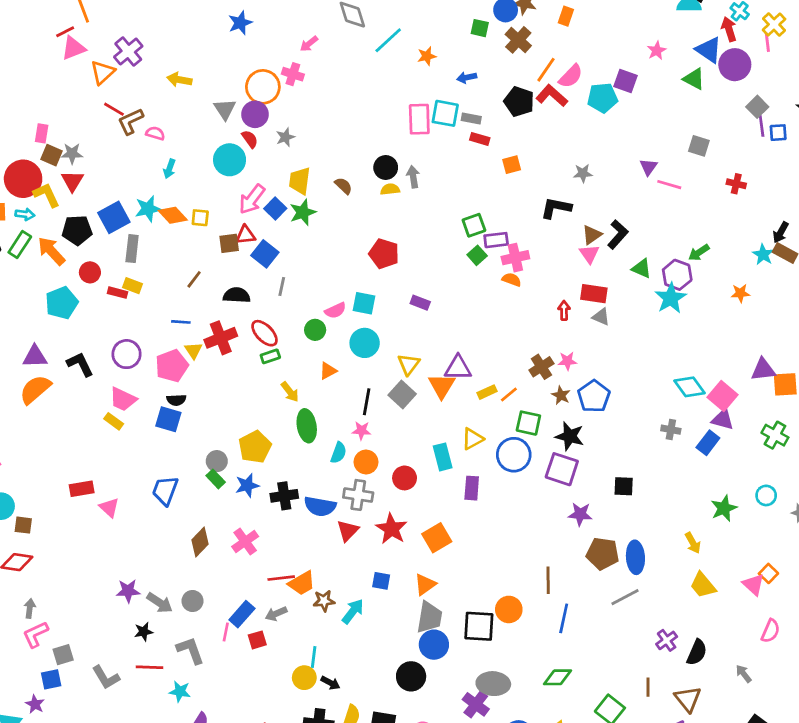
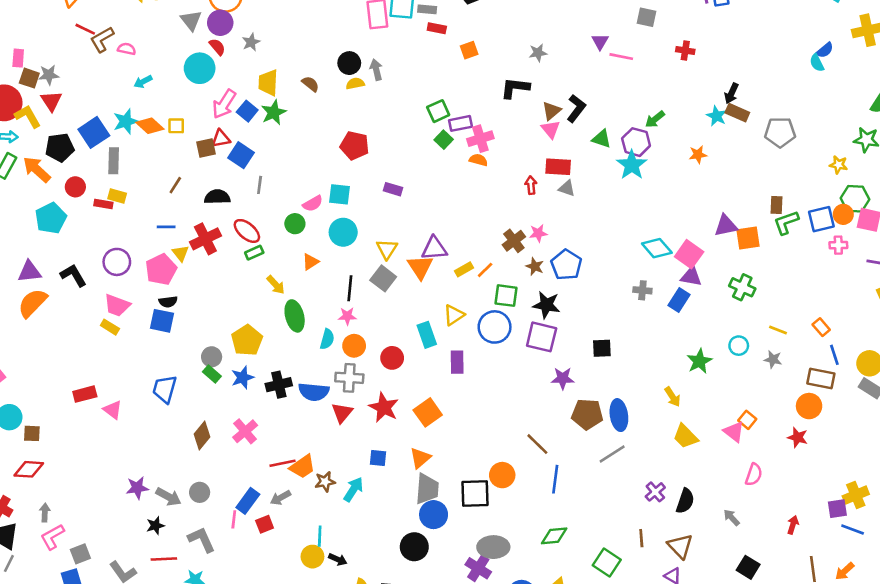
cyan arrow: (169, 169) -> (143, 82), turned 48
brown line: (548, 580) -> (537, 444), turned -40

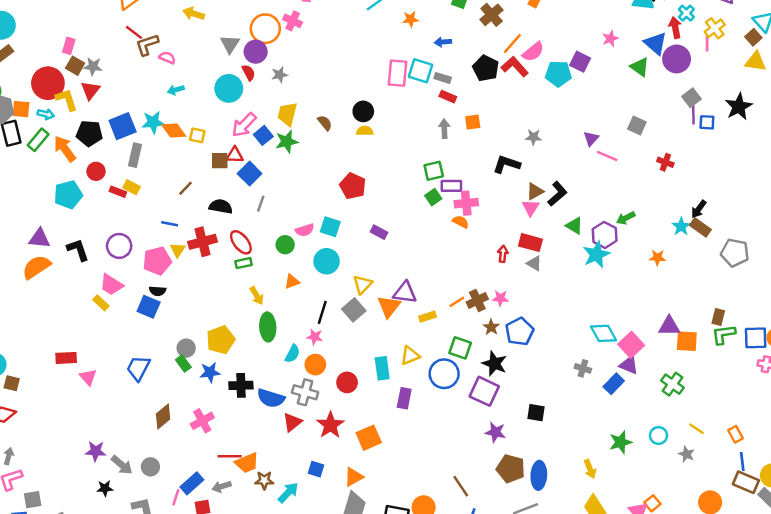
gray arrow: (376, 70) -> (444, 129), moved
orange line: (485, 270) -> (457, 302), moved
brown rectangle: (821, 379) -> (746, 482), moved

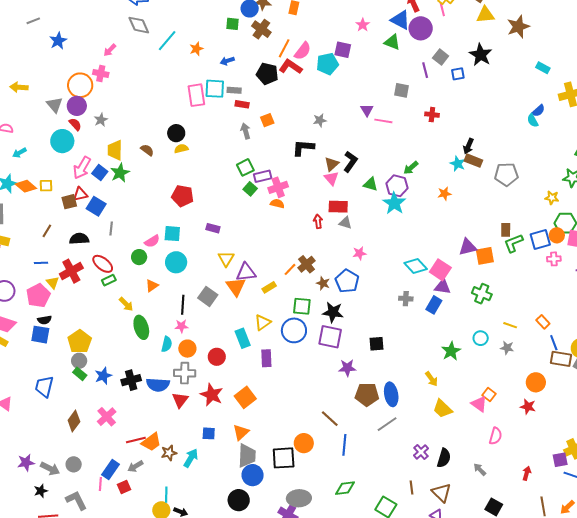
purple line: (693, 115) -> (425, 70), moved
yellow triangle: (362, 284) -> (226, 259), moved
pink star: (500, 298) -> (359, 253), moved
yellow pentagon: (221, 340) -> (80, 342), moved

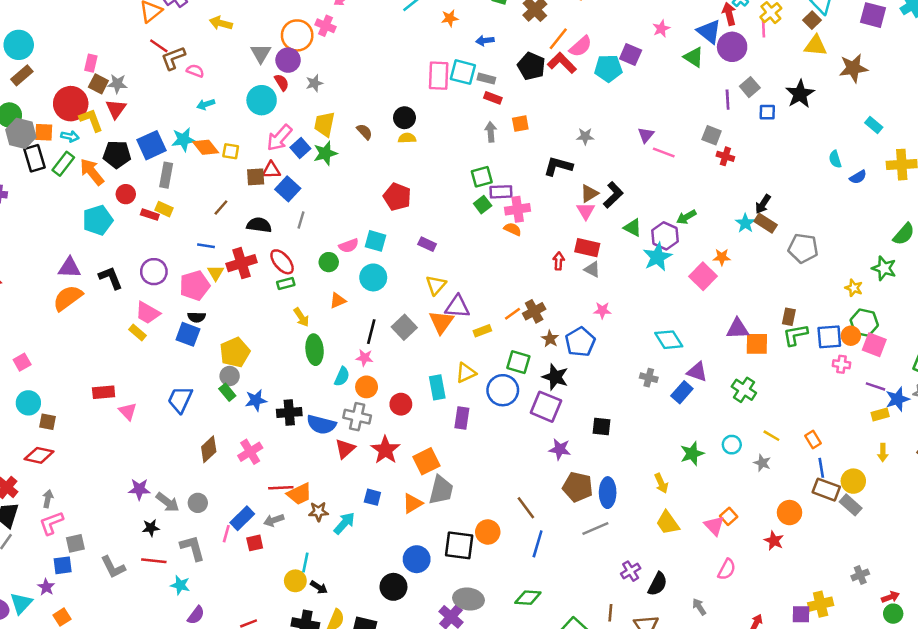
gray square: (402, 90) -> (712, 135), moved
cyan semicircle: (533, 121) -> (835, 159), moved
pink square: (440, 270) -> (703, 276), moved
gray trapezoid: (247, 456) -> (441, 490), moved

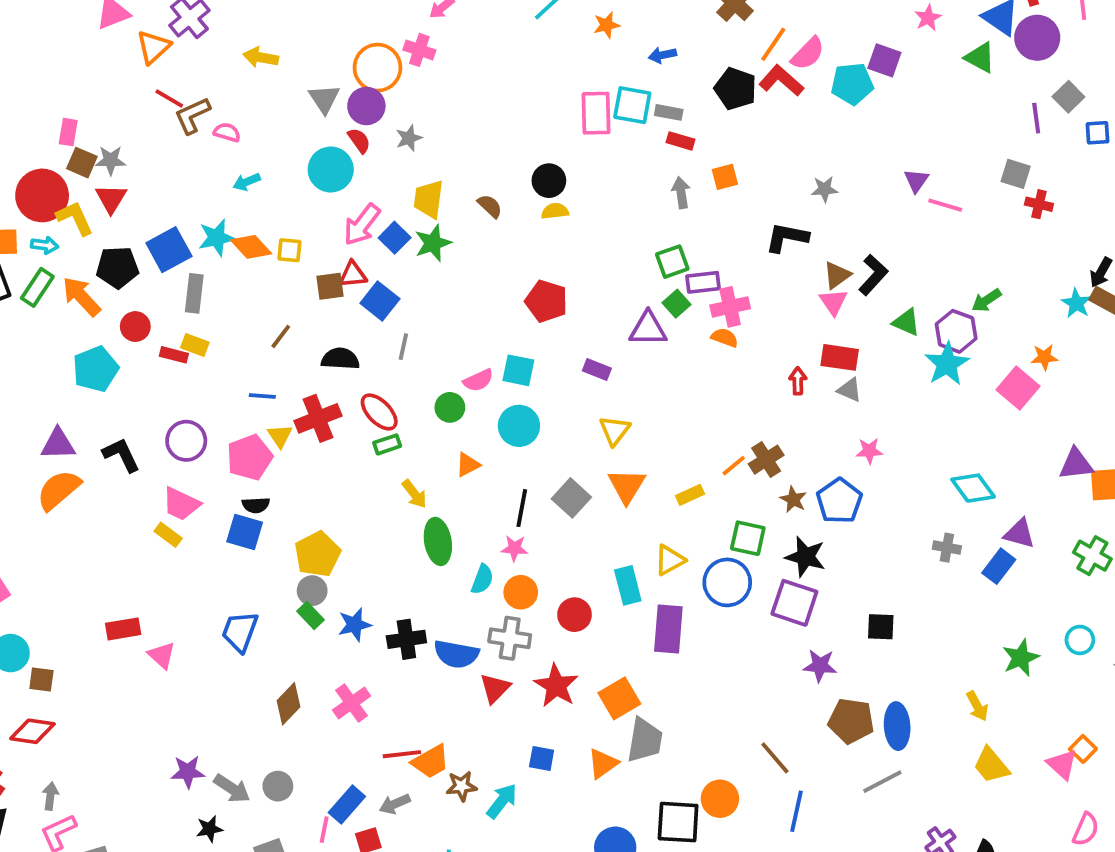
purple triangle: (457, 307) -> (648, 329), moved
purple rectangle: (462, 418) -> (668, 629), size x1.4

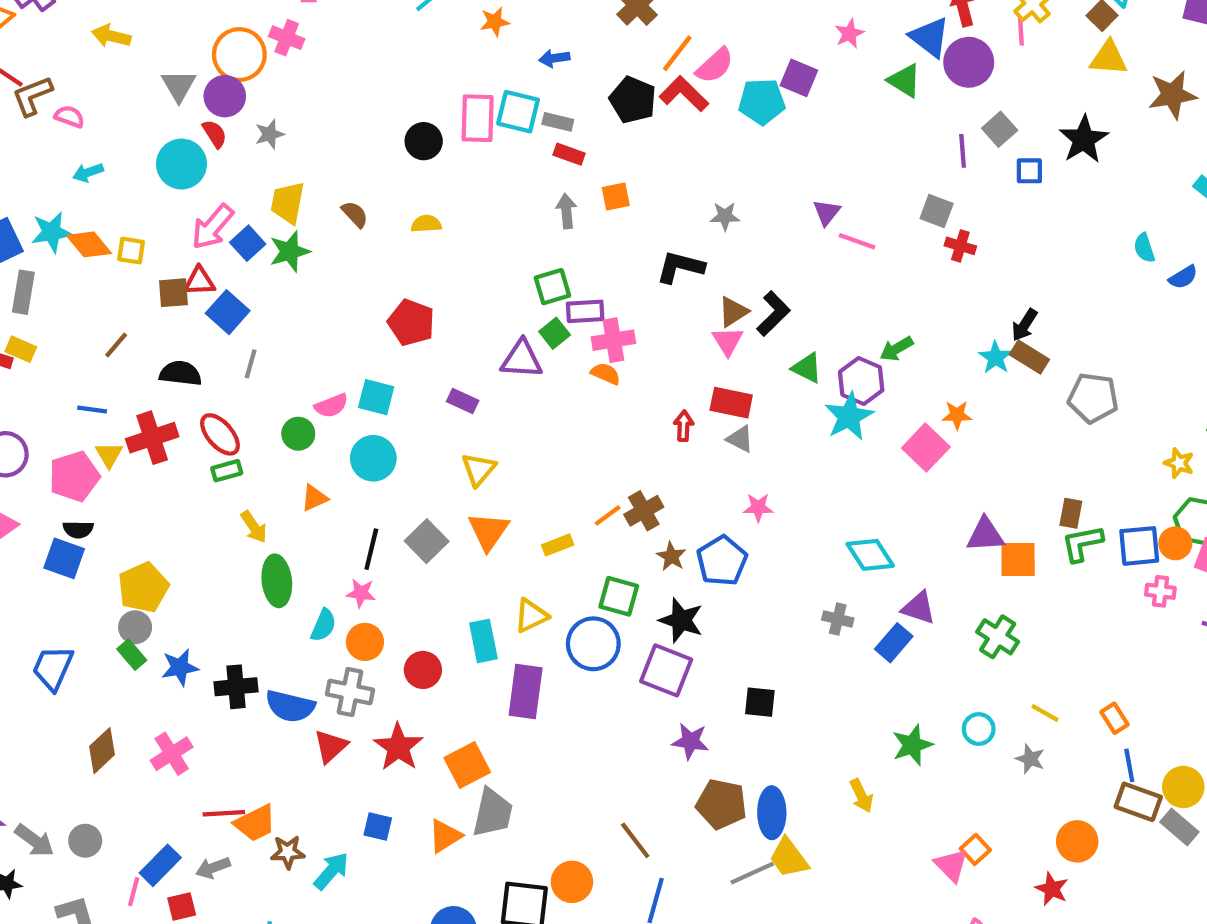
black circle: (549, 181) -> (424, 141), moved
yellow trapezoid: (991, 765) -> (789, 858), moved

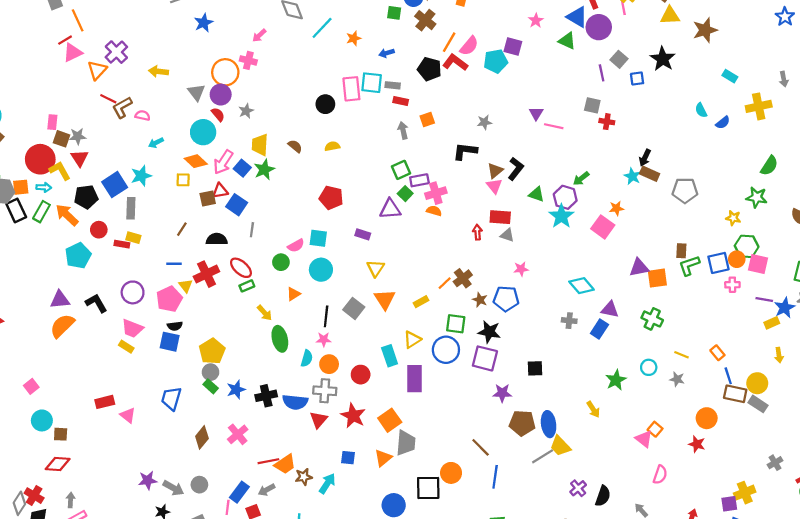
orange diamond: (89, 244) -> (196, 161), moved
blue pentagon: (722, 561) -> (506, 299), turned -30

